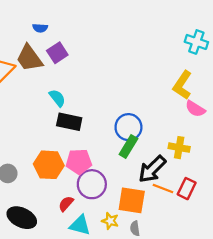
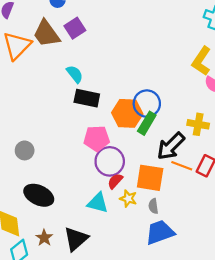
orange hexagon: (49, 165) -> (127, 113), moved
red semicircle: (66, 204) -> (115, 181), moved

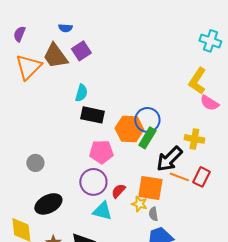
cyan semicircle: (75, 74) -> (81, 93), turned 54
purple circle: (110, 161) -> (93, 182), moved
black ellipse: (39, 195) -> (48, 204), turned -52
yellow star: (128, 198) -> (139, 204), moved

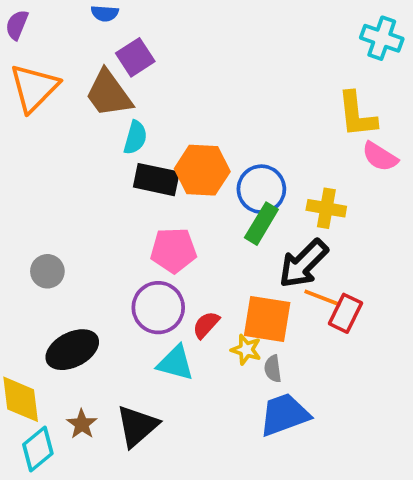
brown trapezoid: (55, 56) -> (109, 94), moved
yellow L-shape: (197, 81) -> (357, 115), turned -40
orange hexagon: (129, 129) -> (202, 170), moved
yellow cross: (194, 139) -> (326, 208), moved
red rectangle: (201, 177) -> (345, 313), moved

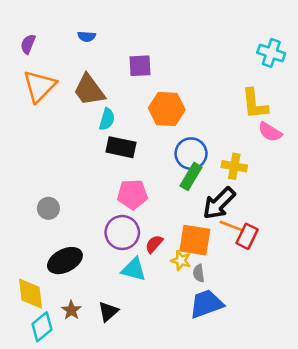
purple square: (135, 57) -> (140, 66), moved, turned 30
orange hexagon: (202, 170) -> (167, 109), moved
black triangle: (137, 426) -> (108, 311), size x0.7

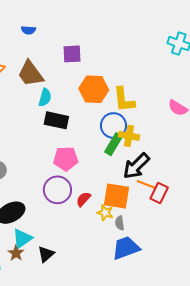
yellow L-shape: (255, 104) -> (124, 100), moved
yellow cross: (234, 166) -> (129, 136), moved
cyan triangle: (134, 269) -> (22, 239), moved, turned -50

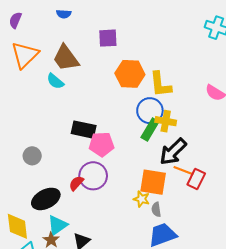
cyan semicircle: (45, 98) -> (55, 81), moved, turned 114
black rectangle: (56, 120) -> (84, 130), moved
red semicircle: (83, 199) -> (76, 183), moved

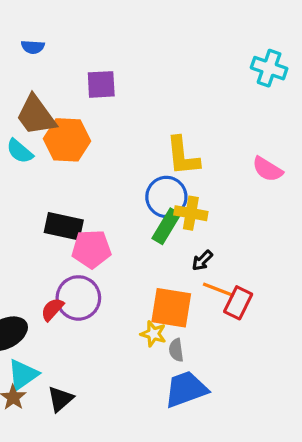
orange hexagon: (130, 74) -> (67, 140), moved
black arrow: (173, 152) -> (202, 260), size x0.5

